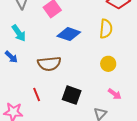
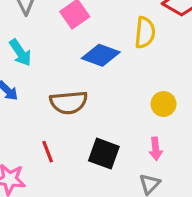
yellow semicircle: (106, 29) -> (145, 33), moved
pink arrow: (115, 94) -> (156, 149), moved, turned 48

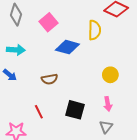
cyan arrow: (20, 53) -> (16, 50), turned -48
brown semicircle: (69, 102) -> (49, 79), size x0.7

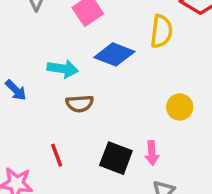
cyan arrow: (16, 50) -> (63, 69), moved
pink arrow: (108, 104) -> (152, 153), moved

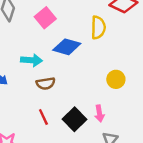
red line: (57, 155) -> (43, 117), moved
black square: (116, 158) -> (75, 119), turned 30

